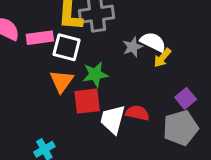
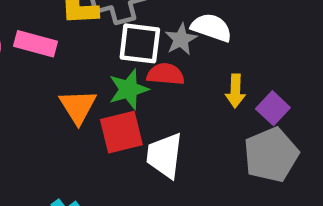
pink rectangle: (40, 38) -> (36, 44), turned 30
white square: (67, 47) -> (140, 43), moved
yellow arrow: (162, 58) -> (235, 91), moved, turned -30
red semicircle: (137, 113) -> (166, 74), moved

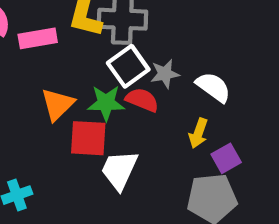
white semicircle: (211, 27) -> (213, 87), moved
white square: (140, 43) -> (128, 66), turned 30
pink rectangle: (36, 44) -> (38, 38), turned -42

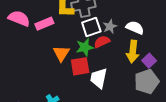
white square: (128, 66) -> (91, 27), turned 30
red semicircle: (142, 100) -> (102, 42), turned -35
yellow arrow: (198, 133) -> (133, 52), size x1.5

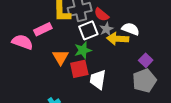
pink semicircle: (19, 18) -> (22, 42), moved
red semicircle: (102, 42) -> (101, 15), moved, turned -112
yellow arrow: (133, 52) -> (118, 39), moved, turned 90

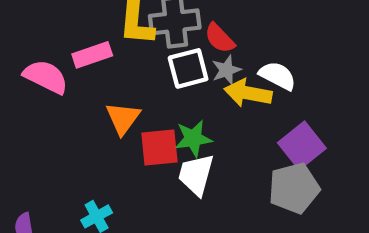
green star: (83, 50) -> (193, 139), moved
purple square: (146, 60) -> (302, 146), size x1.5

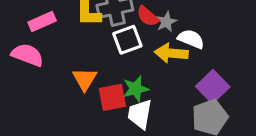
pink rectangle: (92, 55) -> (42, 22), moved
gray star: (226, 70) -> (166, 22), moved

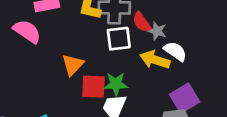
gray star: (166, 22) -> (157, 31), turned 30

